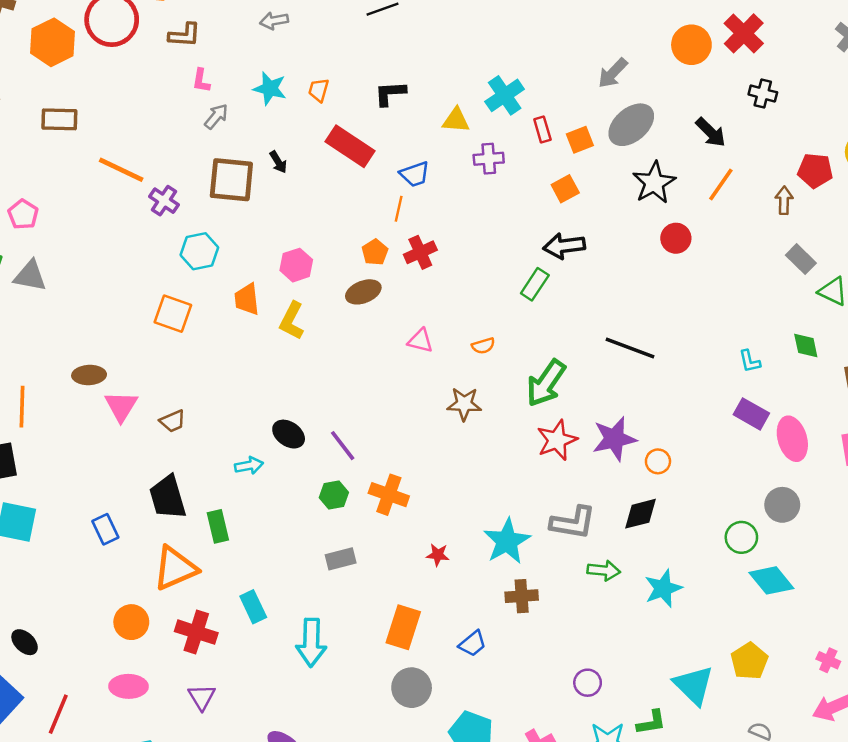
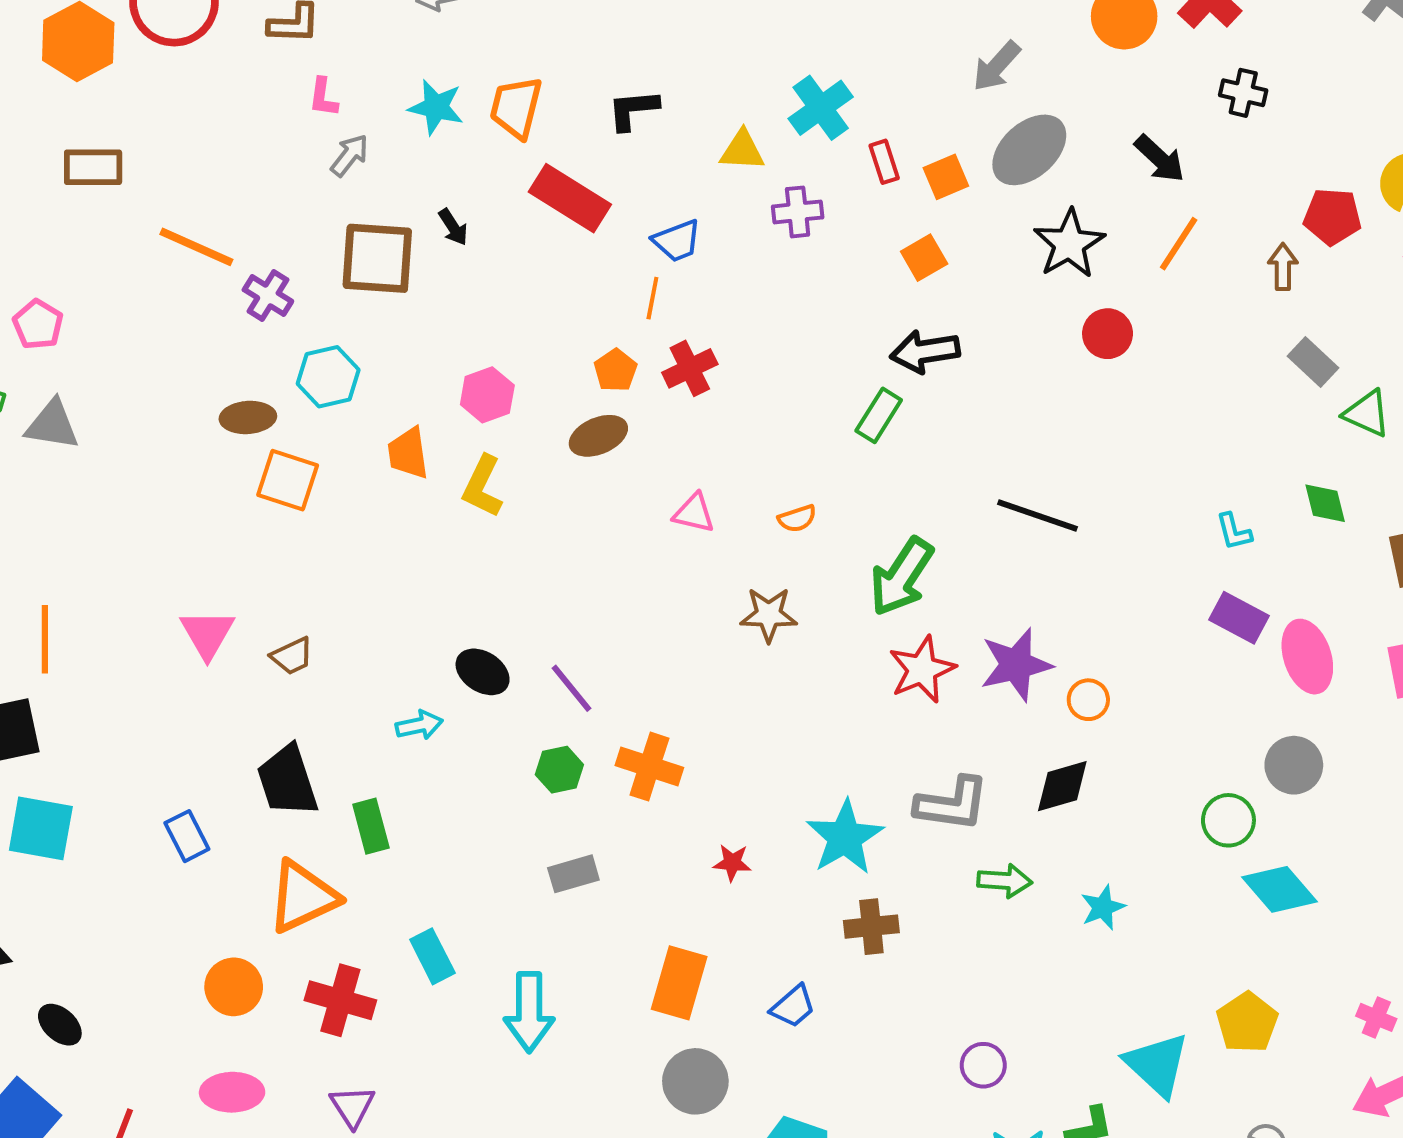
orange trapezoid: (319, 90) -> (516, 107), size x1.6
brown ellipse: (89, 375) -> (248, 417), moved
cyan star: (663, 588) -> (1103, 907), size x0.7

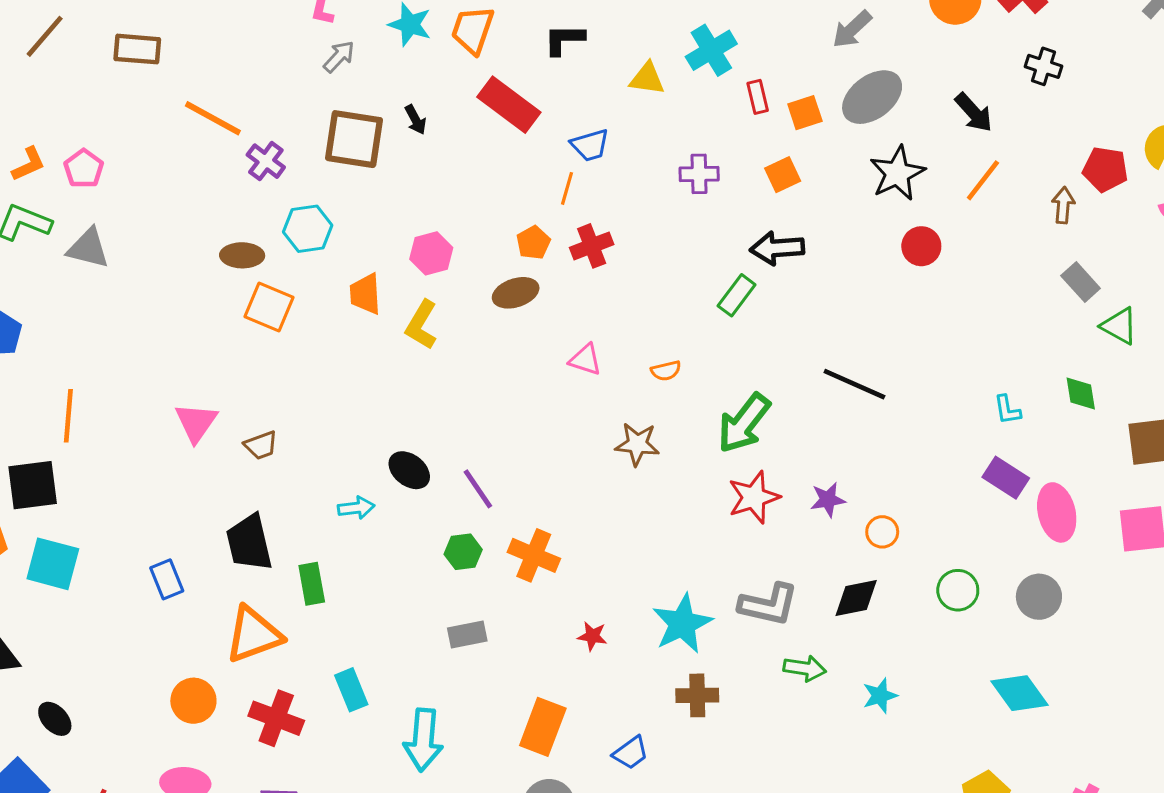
purple cross: (798, 212) -> (699, 174), moved
purple star: (1016, 665) -> (828, 500), size x0.6
green circle: (1228, 820) -> (958, 590), moved

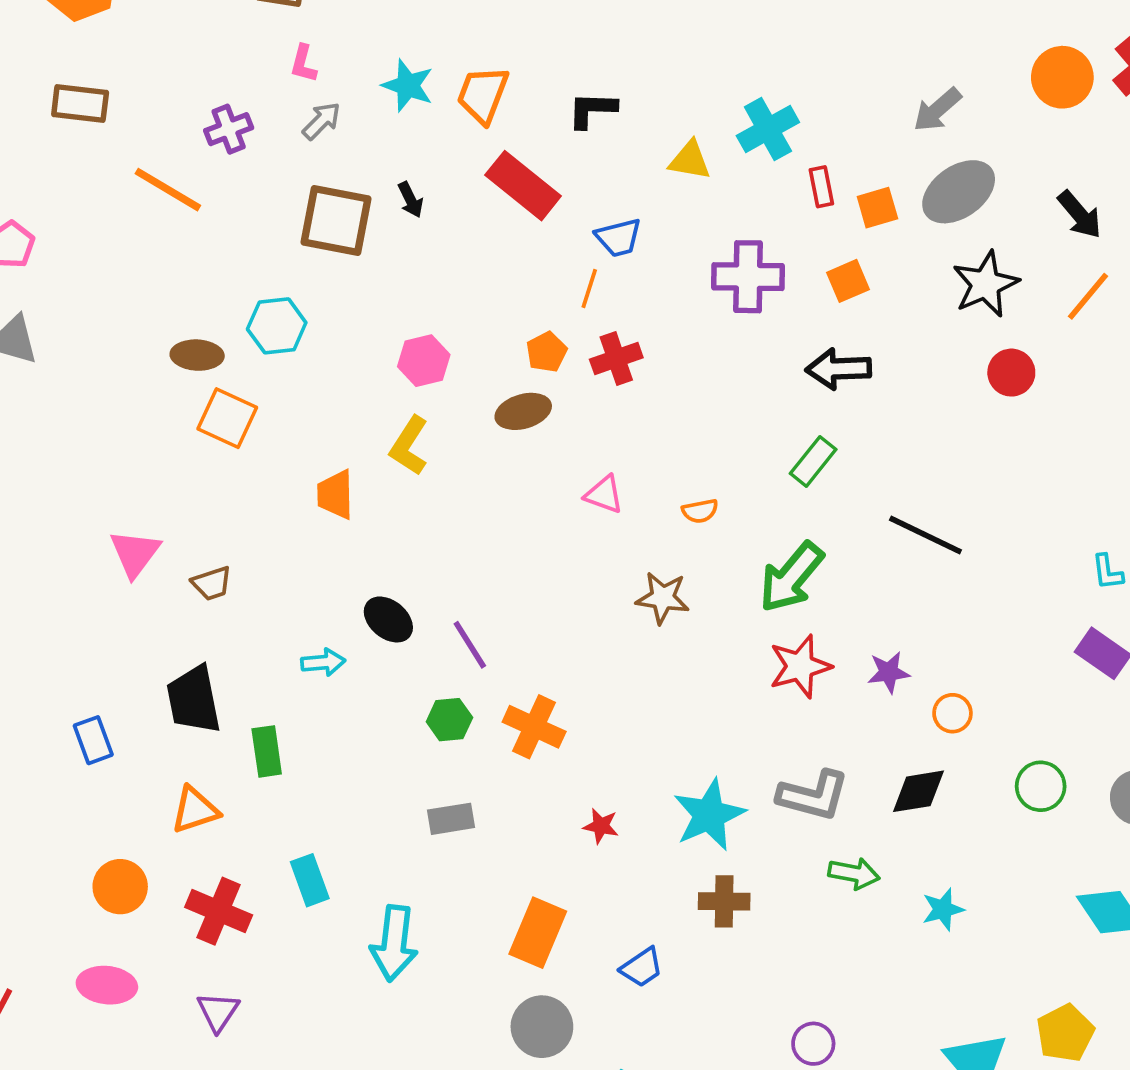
purple cross: (266, 161) -> (229, 129), moved, turned 30
purple cross: (699, 174) -> (748, 277), size x1.5
orange trapezoid: (365, 294) -> (335, 495), moved
green rectangle: (737, 295) -> (813, 461), moved
orange triangle: (254, 635) -> (195, 810), size x0.7

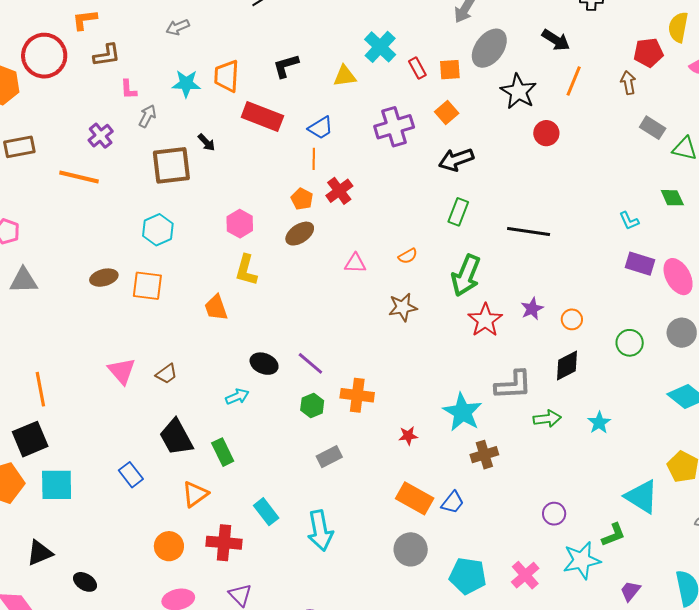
orange square: (877, 208) -> (450, 70), turned 30
brown ellipse: (197, 355) -> (104, 278), moved
orange rectangle: (538, 933) -> (415, 498), moved, turned -66

